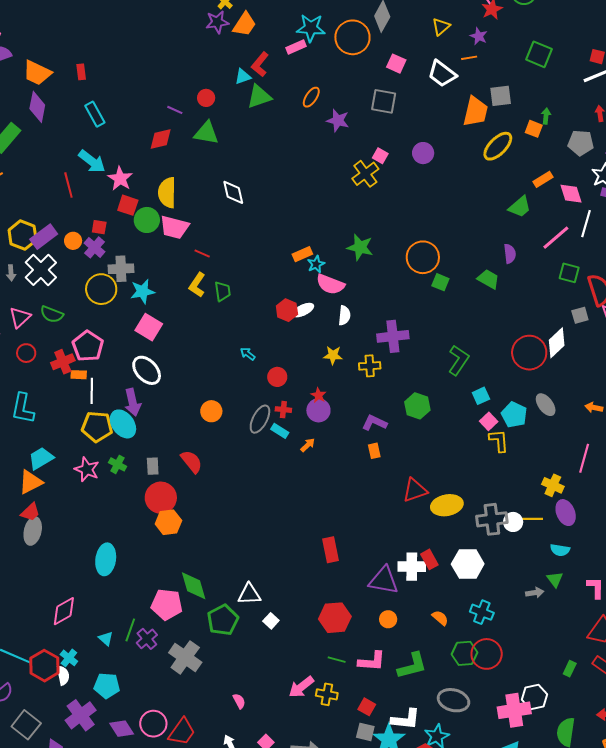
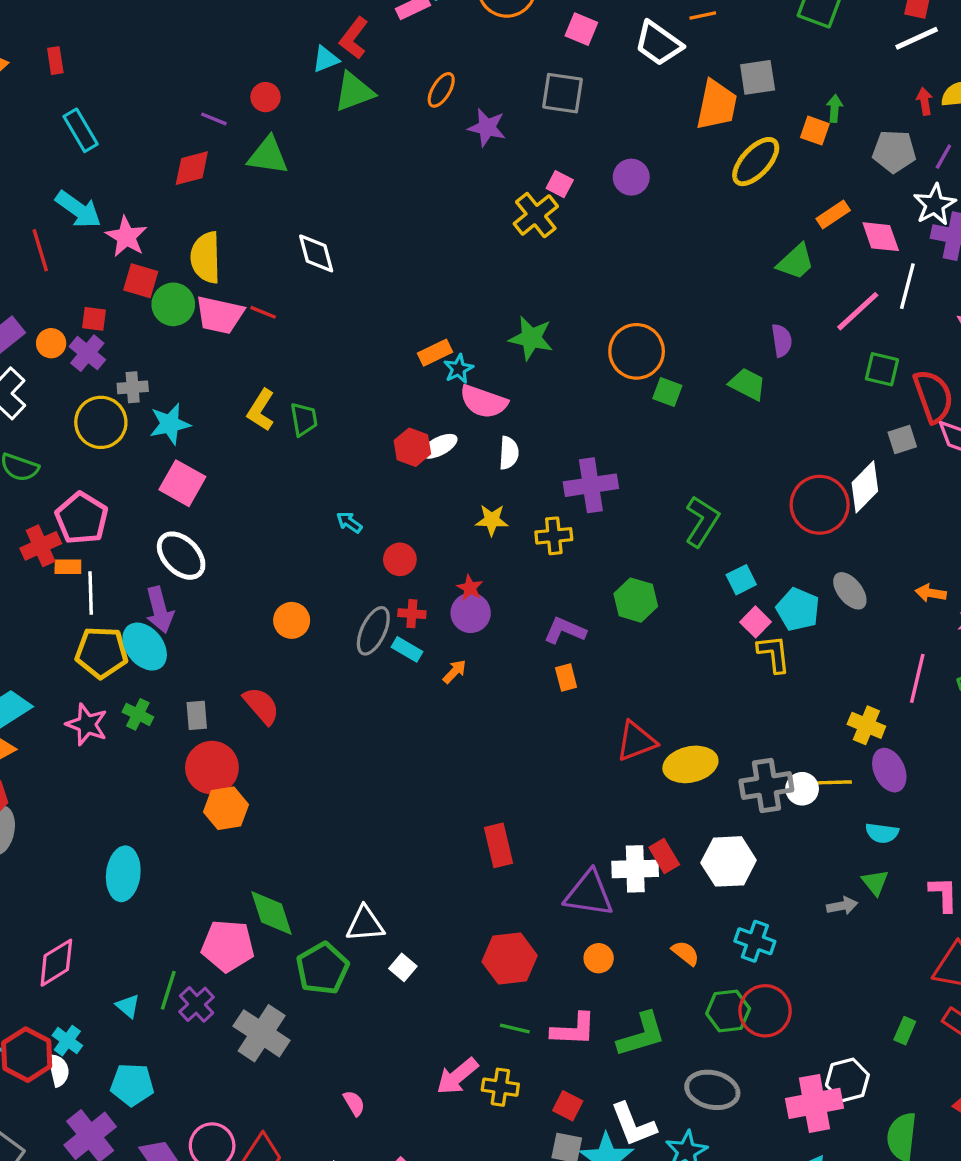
red line: (202, 253) -> (263, 312), moved
gray cross: (121, 269) -> (133, 387), size x0.7
white L-shape: (406, 719) -> (633, 1125), turned 64

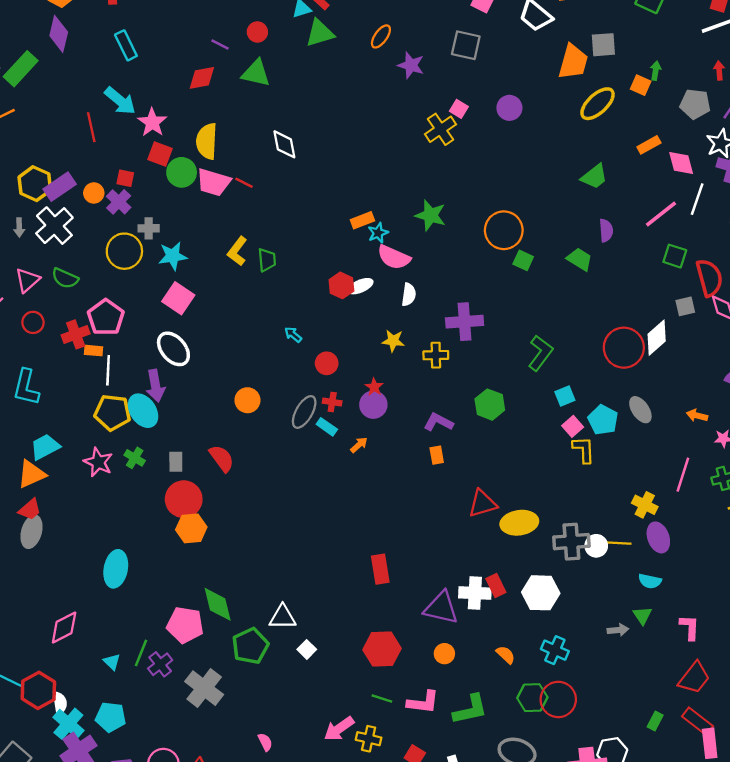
green trapezoid: (796, 262) -> (594, 177), moved
cyan cross: (67, 1041) -> (68, 724), moved, size x1.5

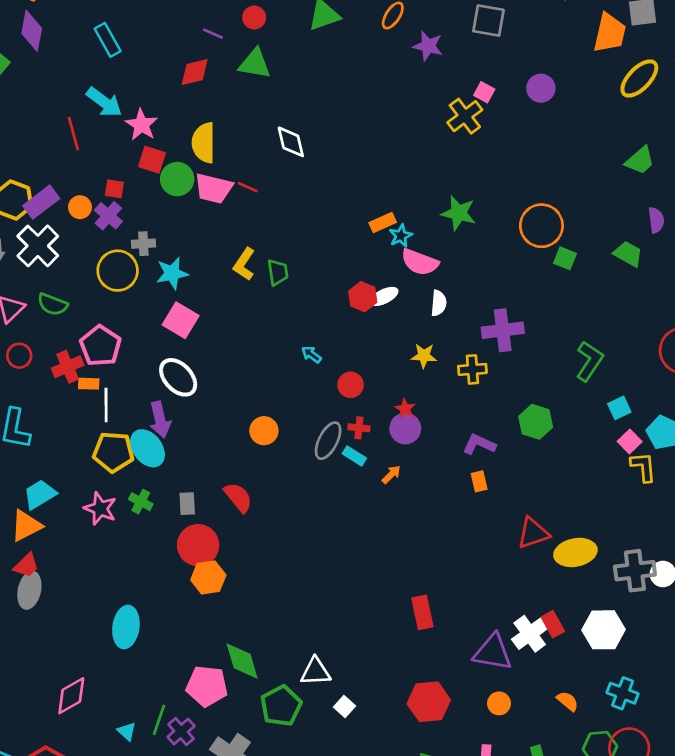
white cross: (475, 593) -> (530, 634), turned -36

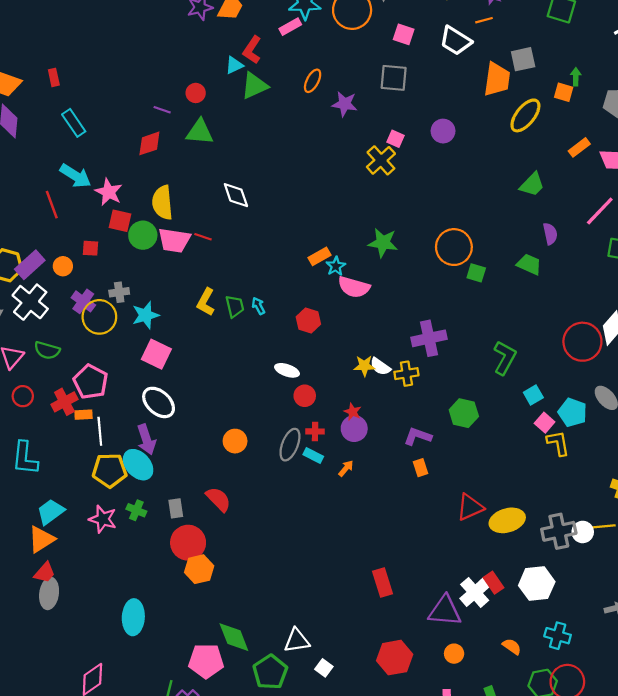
purple cross: (108, 216) -> (83, 301), moved
white ellipse: (384, 296) -> (287, 370), moved, turned 50
white semicircle: (439, 303) -> (380, 367), moved, turned 125
cyan arrow: (311, 355) -> (258, 306), moved, turned 30

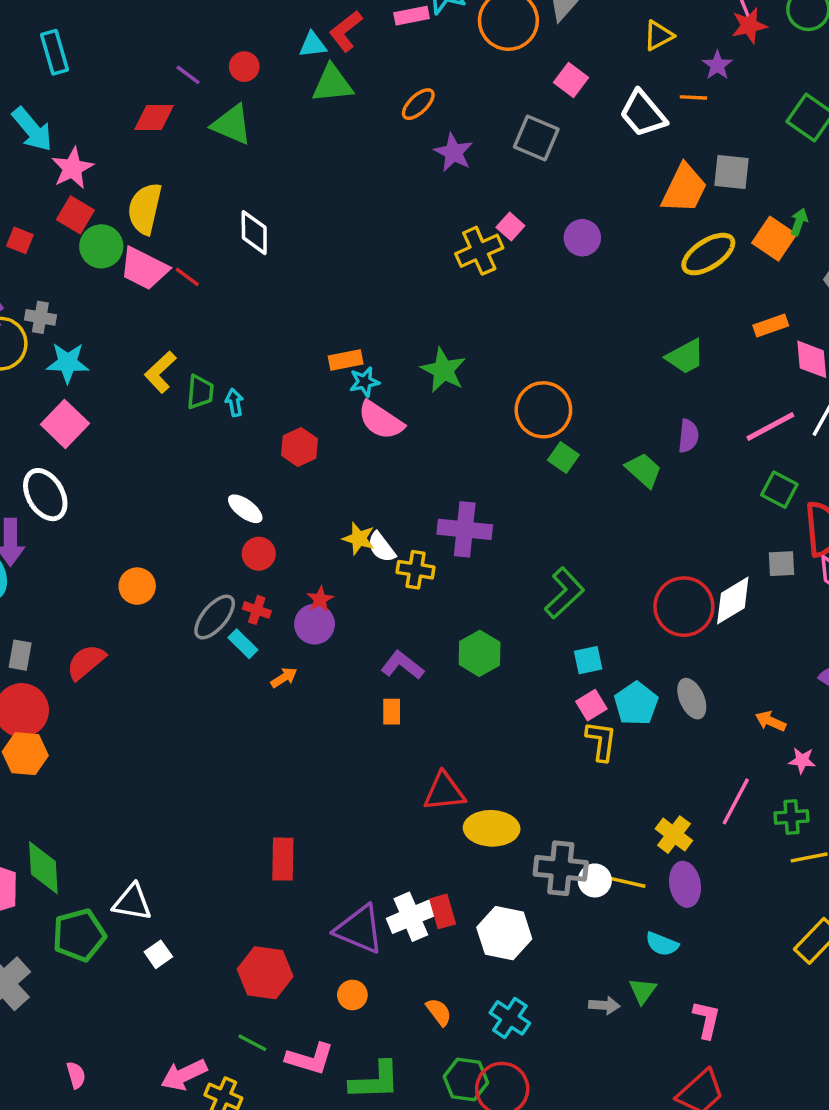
orange square: (564, 92) -> (774, 239), size x1.4
red semicircle: (218, 499) -> (86, 662), turned -104

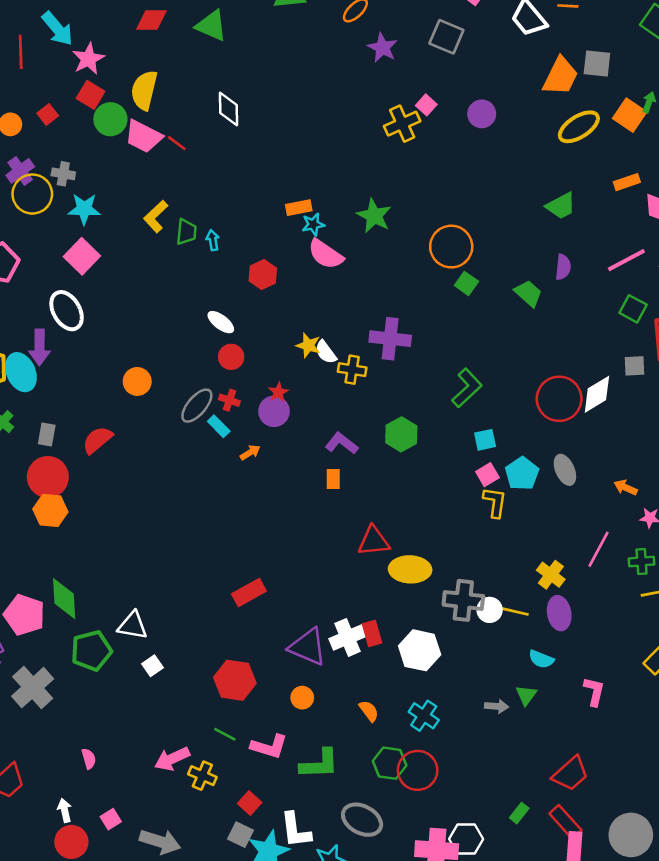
red square: (20, 240) -> (48, 114), turned 30
red rectangle: (283, 859) -> (249, 593), turned 60
pink L-shape: (707, 1020) -> (594, 691), moved

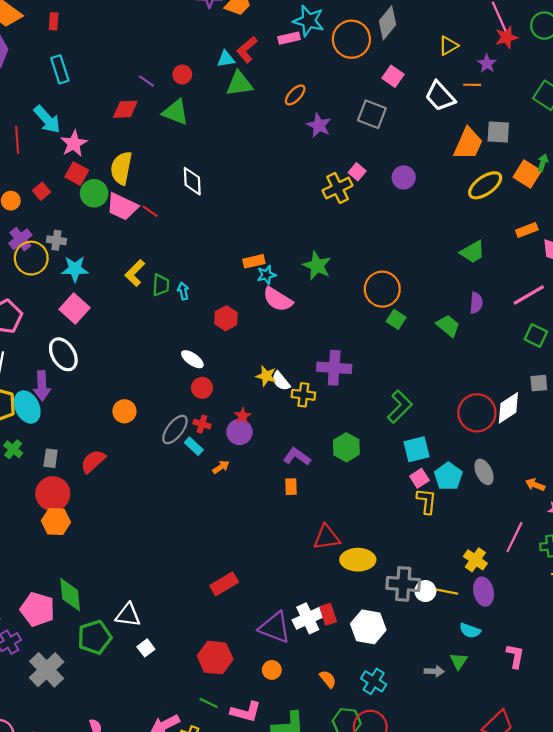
cyan square: (485, 440) -> (416, 449), size x1.4

